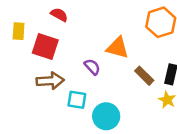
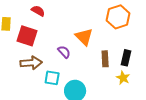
orange triangle: (118, 48) -> (84, 37), turned 30
brown rectangle: (144, 76) -> (105, 59), turned 42

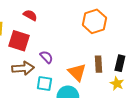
orange hexagon: (118, 17) -> (94, 21), moved
orange triangle: (84, 37) -> (77, 72), moved
purple semicircle: (64, 52) -> (46, 57), moved

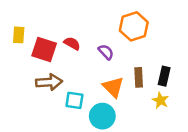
red semicircle: (30, 15) -> (72, 43), moved
purple semicircle: (46, 57) -> (106, 52), moved

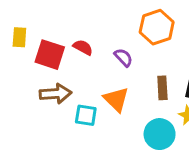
orange triangle: (113, 87) -> (116, 99), moved
cyan circle: (102, 116) -> (160, 134), moved

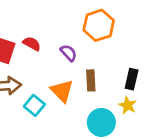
brown rectangle: (162, 88) -> (91, 80), moved
cyan square: (86, 115) -> (34, 105), turned 30

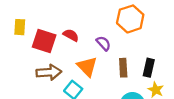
black rectangle: (132, 79) -> (149, 68), moved
orange triangle: (62, 91) -> (87, 67), moved

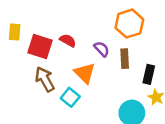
brown rectangle: (123, 68) -> (125, 59), moved
brown arrow: (49, 72) -> (45, 79), turned -115

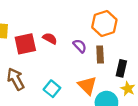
red square: (40, 47) -> (25, 44), turned -30
orange triangle: (85, 73) -> (87, 85), moved
brown arrow: (45, 79) -> (16, 79), moved

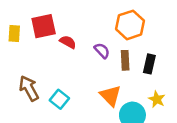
red square: (25, 44) -> (44, 26), moved
black rectangle: (121, 68) -> (149, 64), moved
cyan square: (52, 89) -> (59, 99), moved

